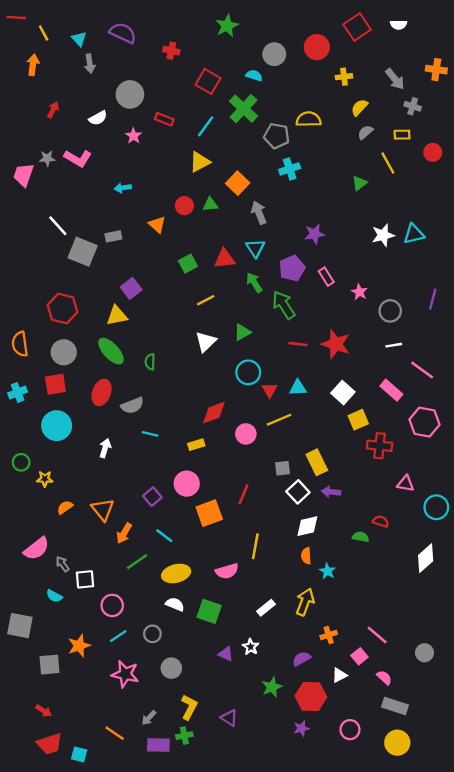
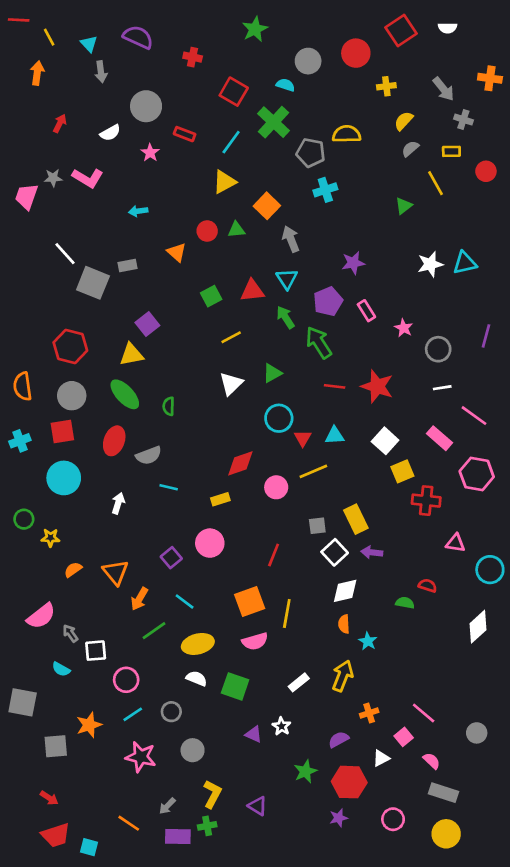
orange square: (209, 513) -> (250, 601), moved

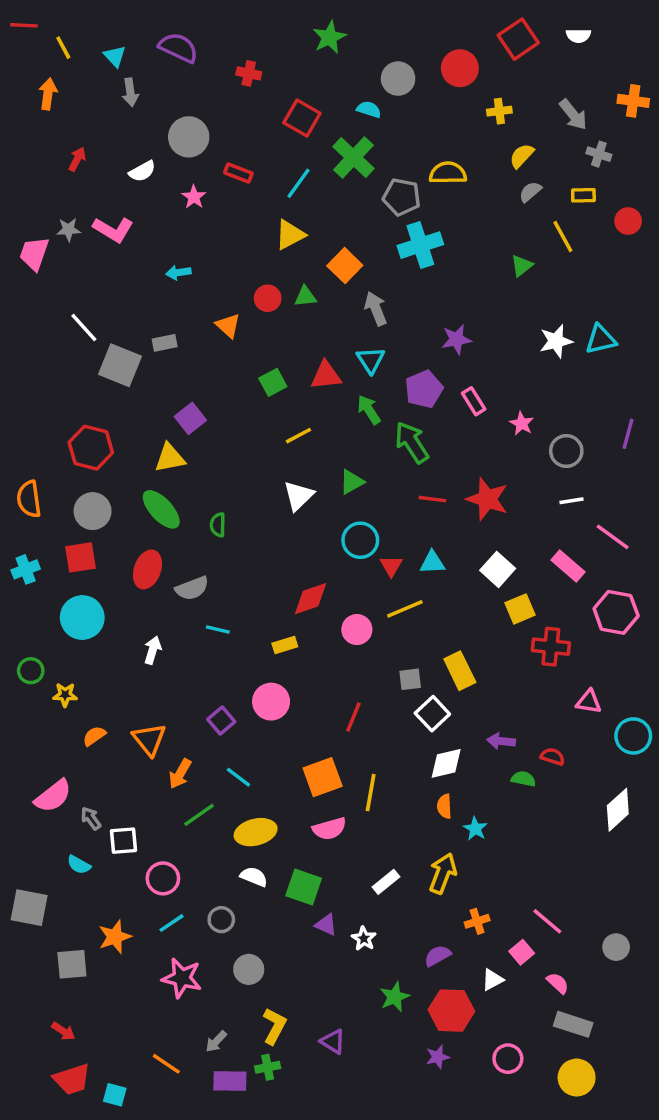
cyan cross: (325, 190) -> (420, 245), size x1.4
purple arrow: (372, 552) -> (501, 741), moved
purple triangle: (254, 734) -> (326, 925), moved

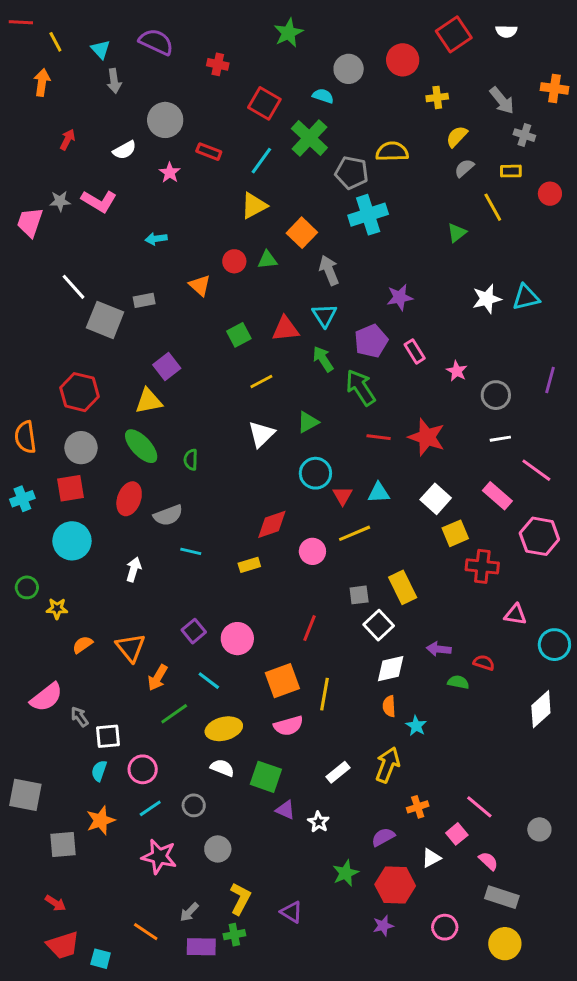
pink circle: (271, 702) -> (237, 639), moved
cyan semicircle: (79, 865) -> (99, 771), moved, turned 80

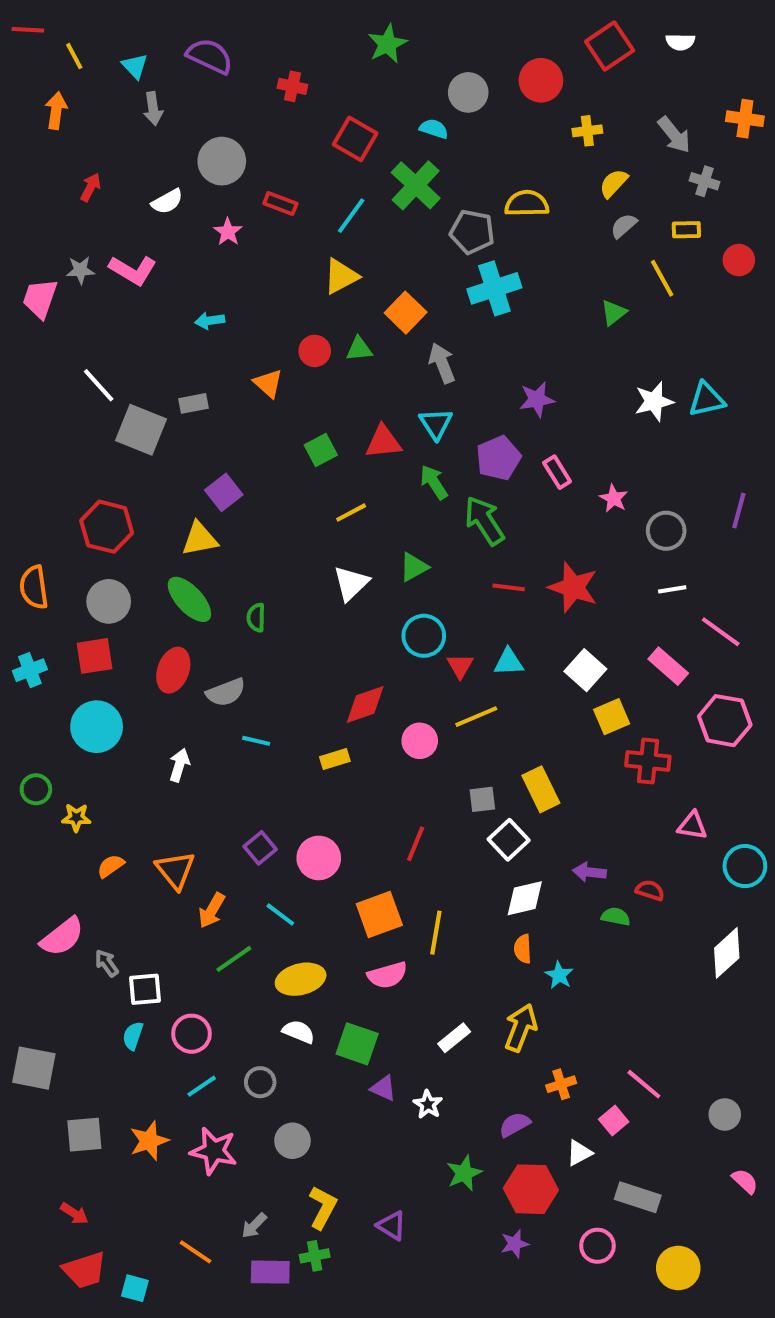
orange star: (101, 820) -> (149, 1141), moved
pink semicircle: (488, 861) -> (745, 1181), moved
gray rectangle: (502, 897) -> (638, 1197), moved

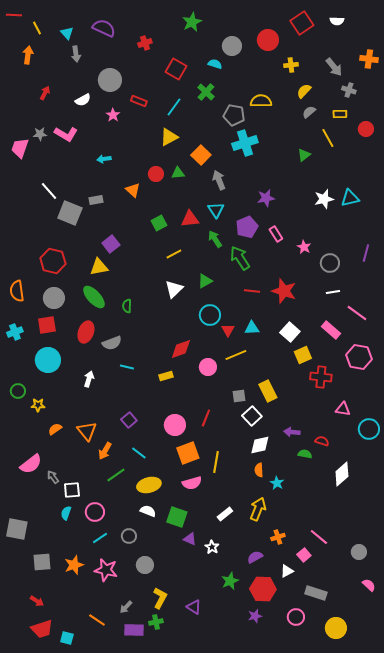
red cross: (292, 86) -> (145, 43), turned -32
green cross: (416, 185) -> (206, 92), size x0.7
pink circle: (319, 858) -> (175, 425), moved
white diamond: (727, 953) -> (342, 474), moved

